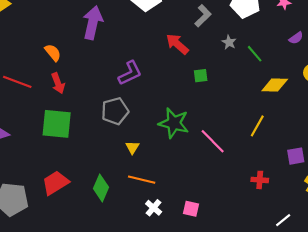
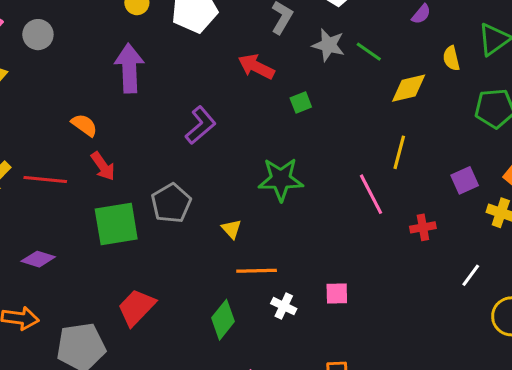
gray star: (229, 42) -> (328, 45), size x1.5
gray pentagon: (115, 111) -> (171, 203), moved
pink line: (213, 141) -> (371, 194), moved, turned 32
green diamond: (101, 188) -> (223, 320), moved, turned 30

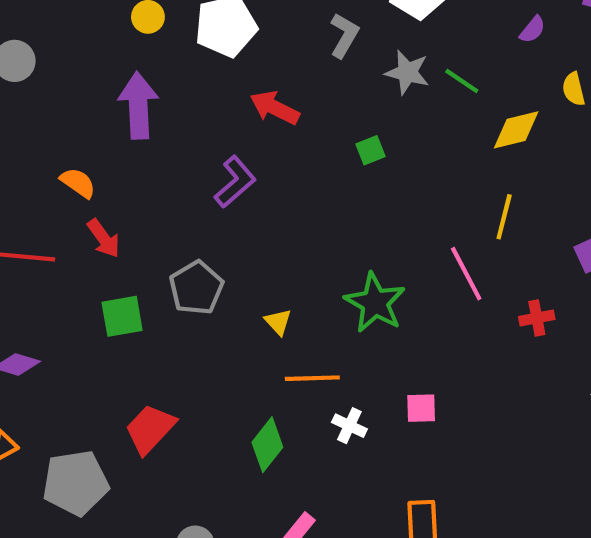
red arrow: (256, 67) -> (275, 108), moved
green star: (281, 179) -> (375, 303), moved, turned 30
green square: (116, 224) -> (122, 316), size x0.7

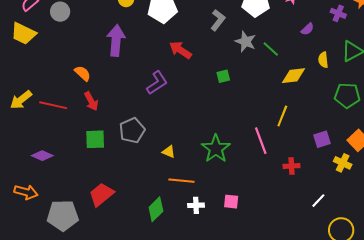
yellow triangle: (278, 322) -> (169, 152), turned -32
white cross: (349, 426) -> (196, 205), turned -35

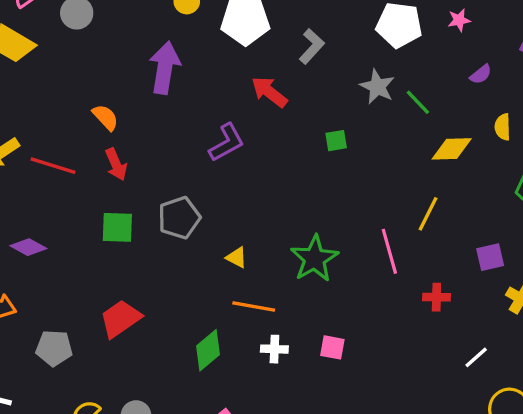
gray L-shape: (218, 20) -> (312, 46), moved
gray pentagon: (63, 215) -> (54, 348), size x0.7

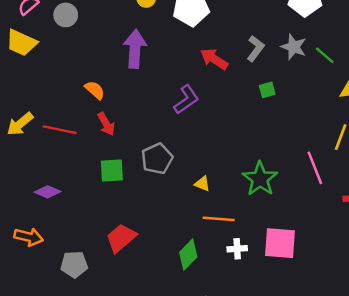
gray L-shape: (312, 46) -> (256, 49), moved
pink square: (332, 347) -> (280, 243), size x1.8

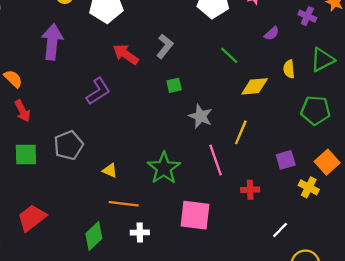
gray star: (294, 47) -> (201, 116), moved
pink square: (280, 243) -> (195, 215), moved

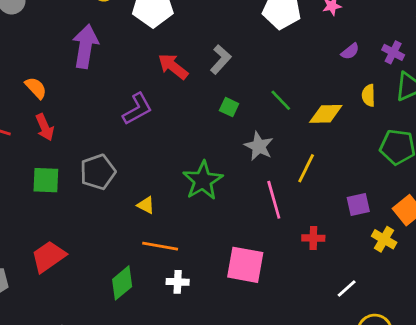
purple cross: (307, 16) -> (393, 52), moved
green line: (229, 55) -> (281, 100), moved
green square: (174, 85) -> (229, 107), turned 35
green star: (164, 168) -> (203, 181), moved

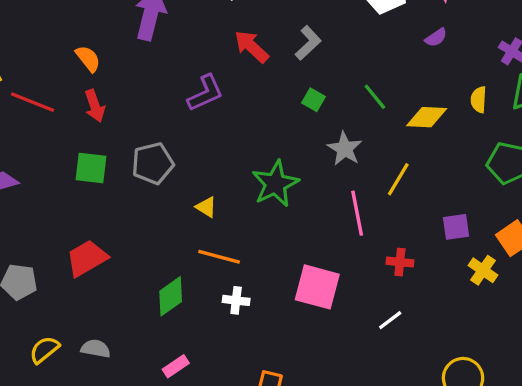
purple semicircle: (350, 51) -> (436, 38), moved
white line: (347, 289) -> (390, 320), moved

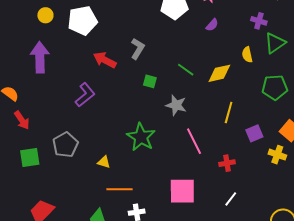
yellow line: (398, 179) -> (229, 113), moved

